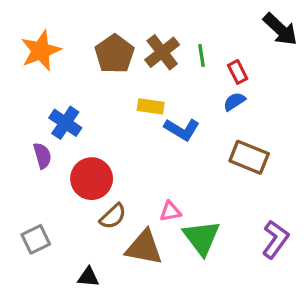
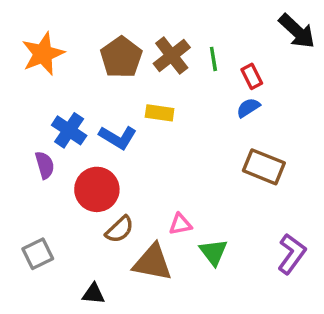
blue L-shape: (182, 129) -> (118, 137), moved
green triangle: (202, 238) -> (213, 252), size x0.7

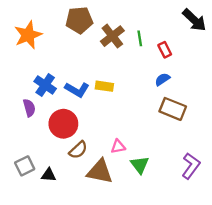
brown pentagon: (121, 57) -> (79, 20), moved, turned 30
blue semicircle: (248, 108) -> (162, 79), moved
yellow rectangle: (160, 113) -> (104, 86), moved
black triangle: (93, 294) -> (49, 175), moved

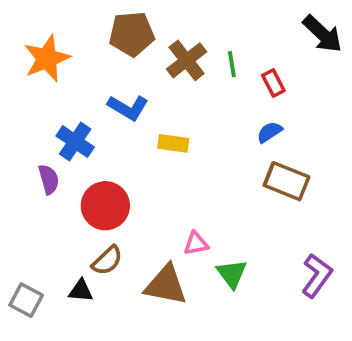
blue L-shape: (77, 90) -> (128, 108), moved
brown semicircle: (78, 150) -> (107, 260), moved
gray square: (25, 166) -> (26, 300), moved, turned -36

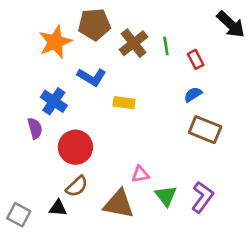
orange star: (47, 58) -> (55, 42), moved
purple L-shape: (317, 276) -> (202, 197), moved

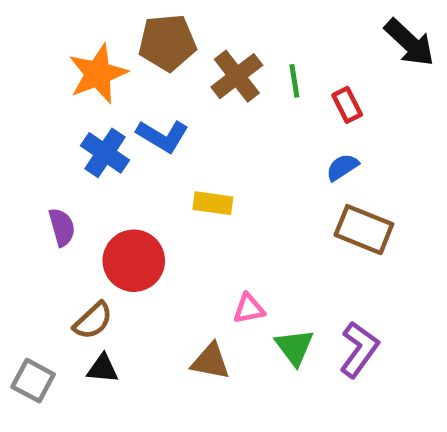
blue cross: (54, 101) -> (105, 153), moved
yellow rectangle: (124, 103) -> (213, 203), moved
brown semicircle: (77, 186) -> (93, 321), moved
brown triangle: (119, 204) -> (210, 361), size x0.7

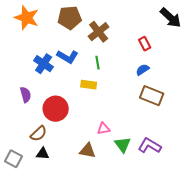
orange star: (98, 74) -> (27, 18), moved, turned -30
green line: (294, 81) -> (98, 63), moved
purple L-shape: (359, 349) -> (150, 146), turned -95

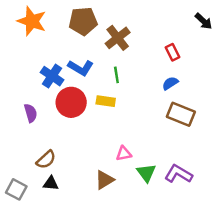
black arrow: (171, 18) -> (204, 21), size x0.7
red circle: (56, 109) -> (71, 102), moved
brown triangle: (88, 151) -> (105, 180), turned -42

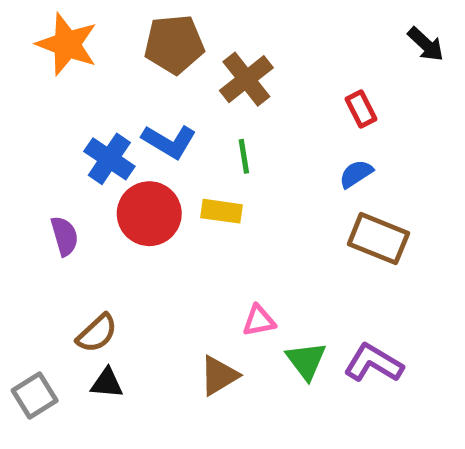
gray square: (16, 189) -> (35, 396), turned 30

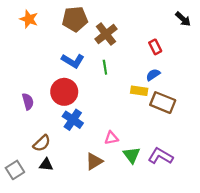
orange star: (67, 44) -> (29, 19), size x0.7
blue cross: (109, 159) -> (73, 120), moved
yellow rectangle: (221, 211) -> (139, 91), moved

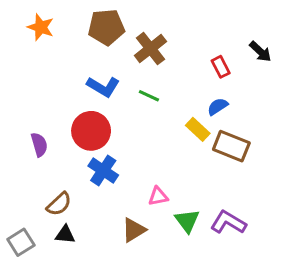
black arrow: (183, 19) -> (260, 52), moved
green line: (105, 67) -> (149, 96), turned -56
yellow rectangle: (139, 91) -> (198, 129), turned 35

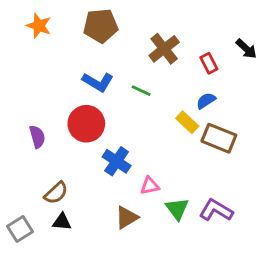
brown cross: (150, 49) -> (164, 49), moved
blue cross: (103, 171) -> (117, 161), moved

